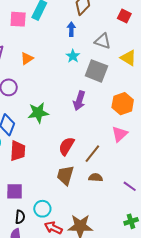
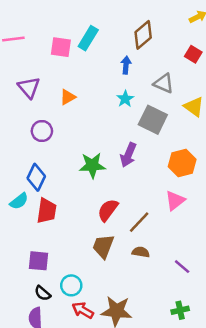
green star: (38, 113) -> (92, 165), moved
black semicircle: (20, 217) -> (43, 293), turned 120

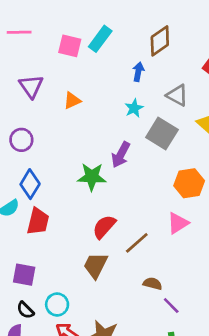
purple circle: (42, 131) -> (21, 140), moved
purple arrow: (128, 155) -> (121, 155), moved
brown semicircle: (141, 252) -> (153, 284), moved
purple line: (182, 267) -> (171, 306), moved

